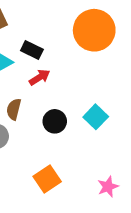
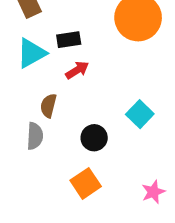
black rectangle: (32, 50) -> (69, 40), turned -35
black circle: (55, 121) -> (94, 138), moved

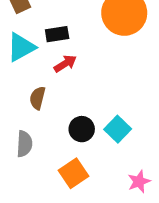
cyan square: (140, 114) -> (118, 129), moved
gray semicircle: (35, 136) -> (24, 144), moved

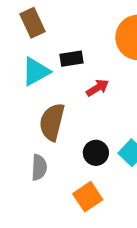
red arrow: (65, 64) -> (98, 88), moved
brown semicircle: (37, 98) -> (52, 122), size x1.6

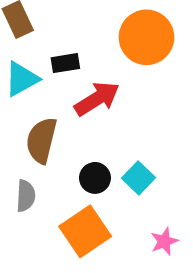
red arrow: (98, 88) -> (97, 99), size x1.6
orange square: (88, 197) -> (85, 231), size x1.4

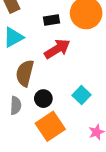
black rectangle: (65, 63) -> (51, 20), moved
black circle: (95, 178) -> (43, 99), moved

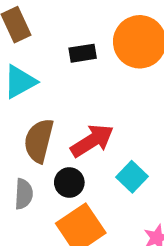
red arrow: (57, 49) -> (92, 141), moved

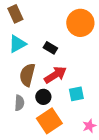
black rectangle: (83, 53) -> (50, 48), moved, turned 40
cyan square: (132, 177) -> (76, 94), turned 35

